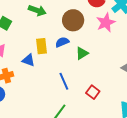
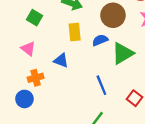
yellow rectangle: (42, 46) -> (75, 32), moved
green triangle: (82, 53) -> (123, 53), size x1.5

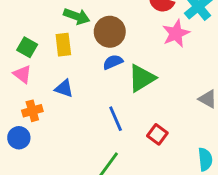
brown circle: (113, 15) -> (110, 32), moved
green square: (34, 18) -> (27, 47), moved
yellow rectangle: (75, 32) -> (63, 45), moved

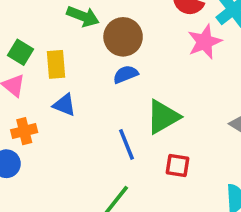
yellow rectangle: (63, 45) -> (56, 64), moved
green triangle: (142, 78) -> (163, 117), moved
red square: (157, 134) -> (178, 166), turned -30

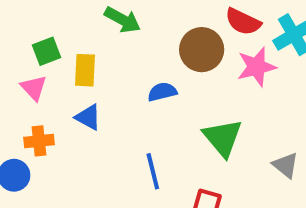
brown circle: (123, 37) -> (202, 50), moved
green square: (20, 52) -> (46, 51), turned 30
green triangle: (163, 117) -> (223, 138), moved, turned -48

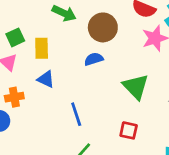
brown circle: (202, 50) -> (103, 27), moved
blue line: (153, 171) -> (76, 114), moved

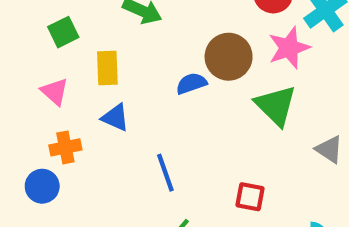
brown circle: (103, 27) -> (229, 57), moved
green square: (15, 37) -> (63, 32), moved
green triangle: (136, 87) -> (276, 105), moved

